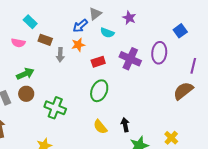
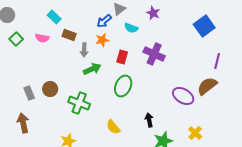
blue square: (180, 31) -> (204, 26), size x1.5
purple ellipse: (159, 53) -> (183, 96), moved, turned -65
red rectangle: (98, 62) -> (122, 57), turned -56
green arrow: (25, 74) -> (92, 69), moved
yellow semicircle: (100, 127) -> (113, 127), moved

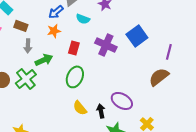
blue square: (204, 26) -> (137, 36), moved
gray arrow: (84, 50) -> (28, 46), moved
purple ellipse: (183, 96) -> (122, 101), moved
green cross: (79, 103) -> (26, 79), moved, turned 30
yellow semicircle: (113, 127) -> (80, 108), moved

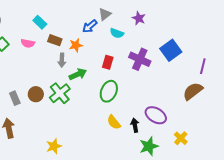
orange star: (54, 31) -> (76, 45), moved

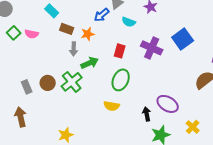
pink semicircle: (28, 43) -> (32, 34), moved
yellow semicircle: (114, 122) -> (112, 106), moved, turned -42

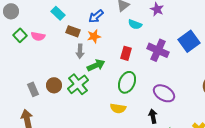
blue arrow: (102, 15) -> (96, 16), moved
purple ellipse: (168, 104) -> (164, 93), moved

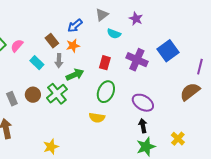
cyan rectangle: (58, 13) -> (37, 63), moved
brown rectangle: (73, 31) -> (52, 41), turned 32
pink semicircle: (38, 36) -> (17, 46), turned 120
black arrow: (153, 116) -> (143, 126), moved

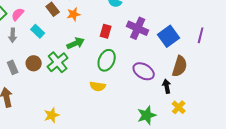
blue square: (168, 51) -> (169, 36), moved
gray arrow: (59, 61) -> (13, 35), moved
brown semicircle: (190, 92) -> (180, 66), moved, turned 145
black arrow: (143, 126) -> (167, 86), moved

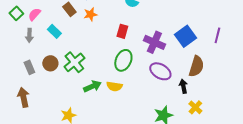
purple cross: (138, 28) -> (154, 42), moved
green arrow: (76, 43) -> (92, 86), moved

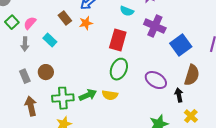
red rectangle: (122, 31) -> (118, 40), size x1.5
purple cross: (154, 42) -> (155, 26), moved
green cross: (74, 62) -> (63, 98), moved, turned 35
brown arrow: (23, 97) -> (31, 106), moved

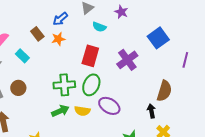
purple cross: (155, 26) -> (127, 60), moved, turned 30
blue square: (181, 45) -> (158, 38), moved
purple ellipse: (156, 80) -> (109, 106), moved
green cross: (63, 98) -> (64, 85), moved

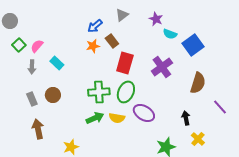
cyan semicircle: (99, 27) -> (170, 34), moved
brown rectangle: (37, 34) -> (112, 41), moved
purple line: (185, 60) -> (220, 107), moved, turned -56
brown semicircle: (164, 91) -> (198, 83), moved

